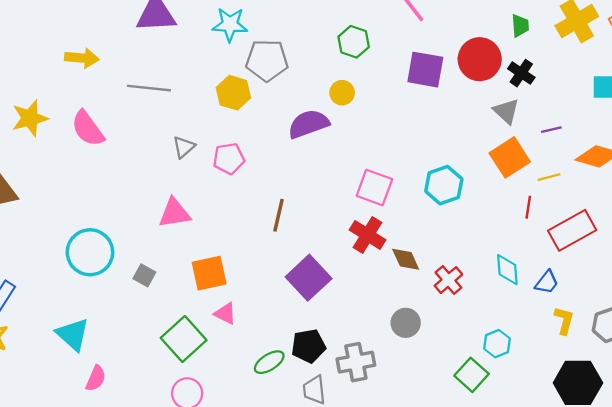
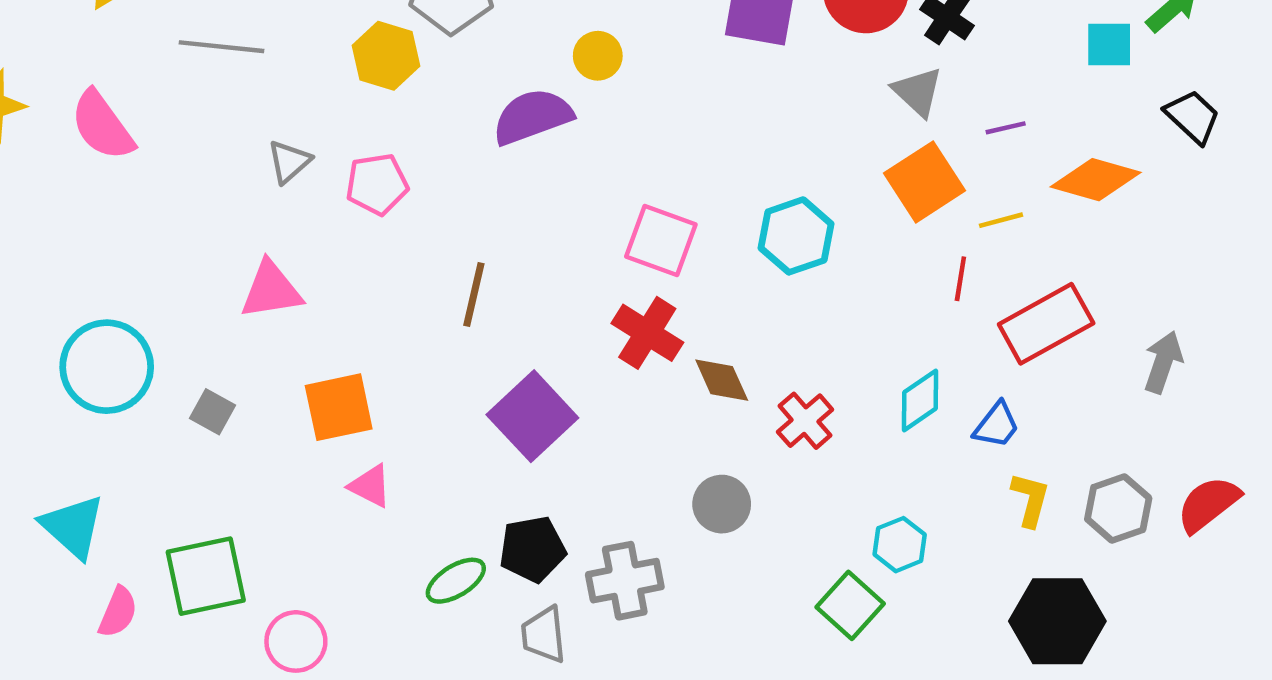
cyan diamond: (507, 270) -> (920, 400), turned 60
green square: (184, 339) -> (206, 576), moved, turned 30

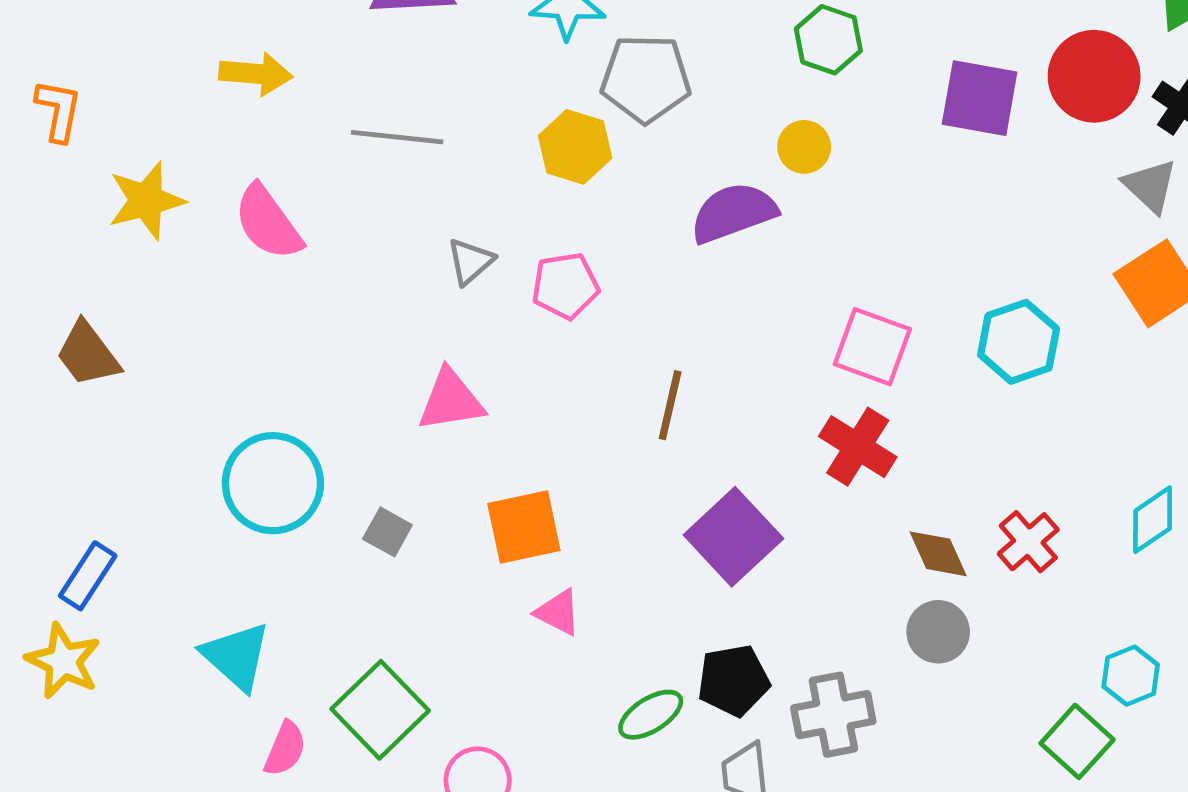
brown diamond: (722, 380) -> (938, 554), moved
green square: (206, 576) -> (380, 710), turned -32

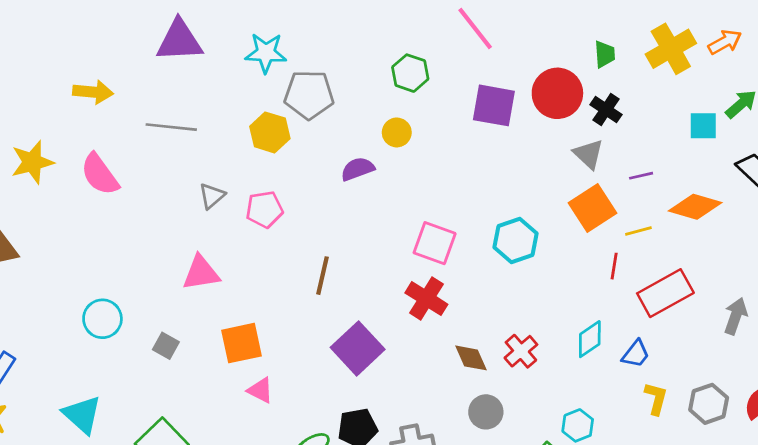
purple semicircle: (733, 213) -> (358, 169), size x0.7
cyan circle: (273, 483) -> (102, 319), size x0.7
gray circle: (938, 632) -> (486, 412), moved

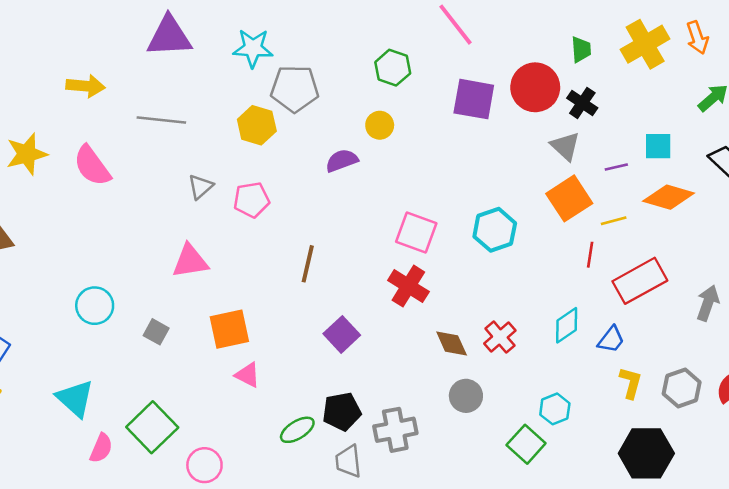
orange arrow: (725, 42) -> (697, 38), turned 100
cyan square: (703, 126) -> (658, 146), moved
purple square: (358, 348) -> (342, 334), size x0.7

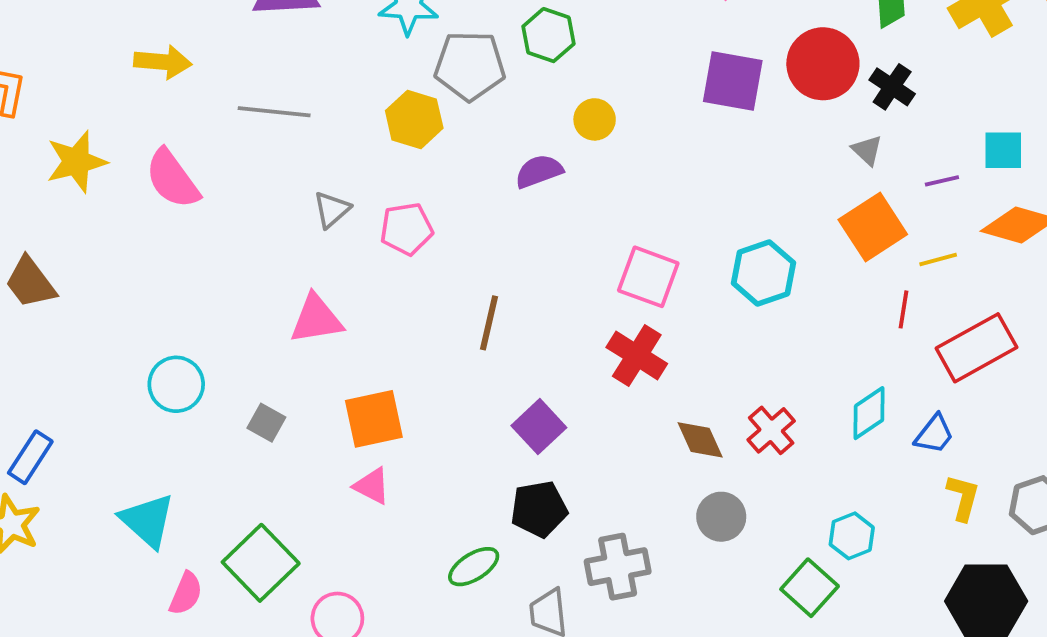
green hexagon: (393, 68) -> (549, 35), moved
gray triangle: (565, 146) -> (867, 150), size x0.7
pink triangle: (248, 375) -> (372, 486), moved
black pentagon: (342, 412) -> (539, 509), moved

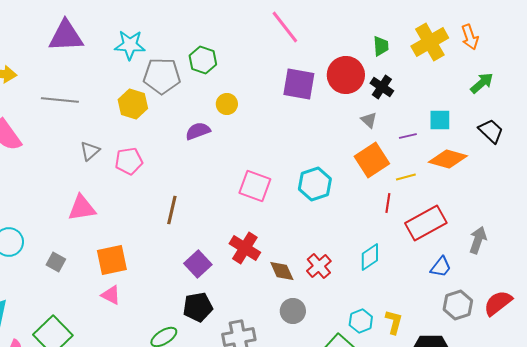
red cross: (637, 356) -> (245, 248), moved
blue trapezoid: (934, 434) -> (441, 267), moved
yellow L-shape: (963, 498) -> (394, 322), moved

